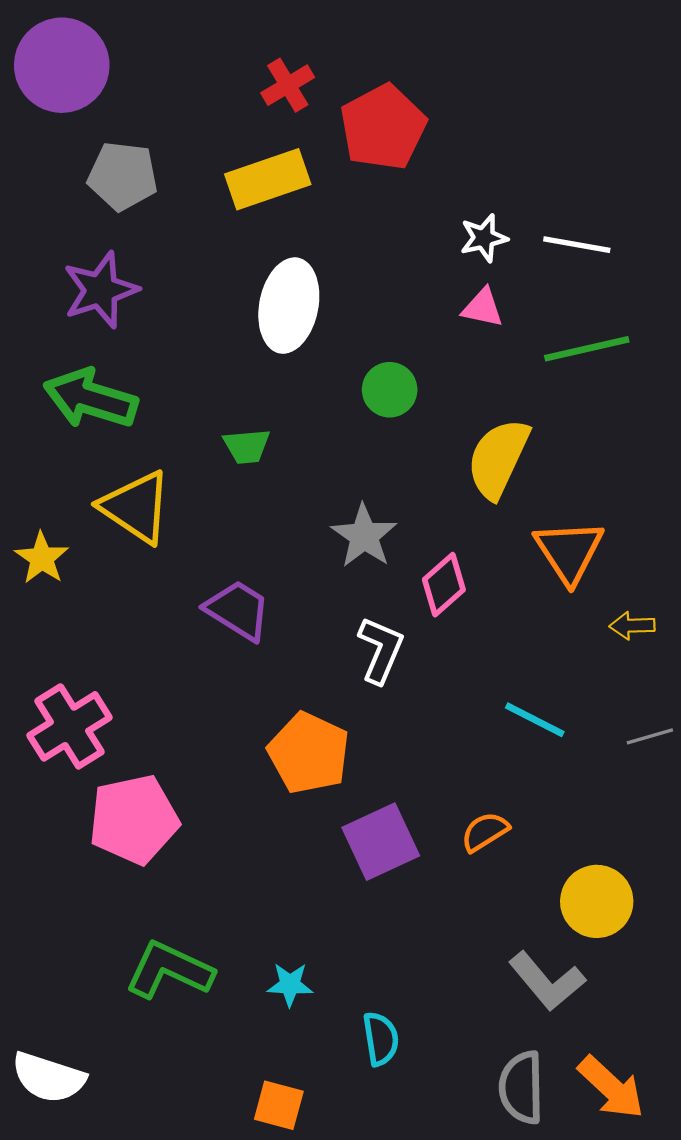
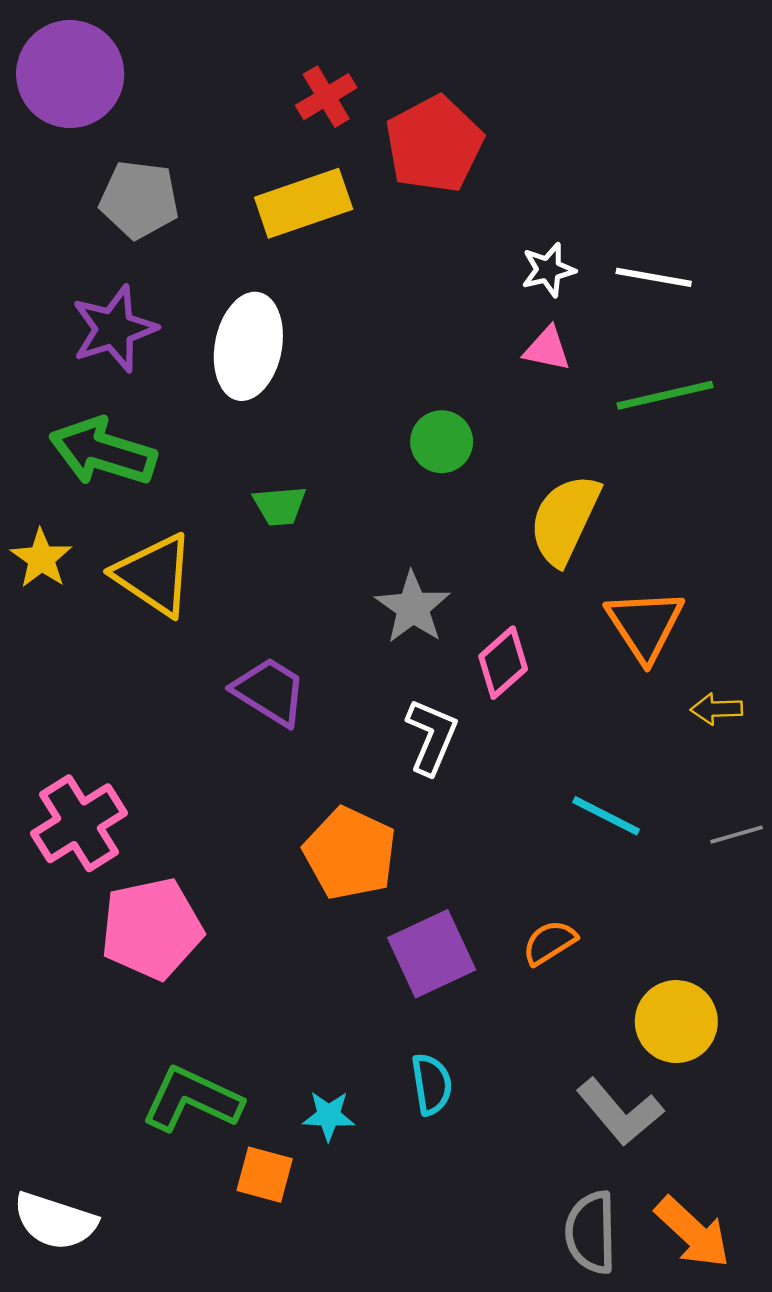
white ellipse: (289, 306) -> (248, 346), moved
yellow star: (42, 558) -> (41, 558), moved
cyan semicircle: (381, 1039) -> (432, 1084), moved
orange square: (279, 1105) -> (265, 1175), moved

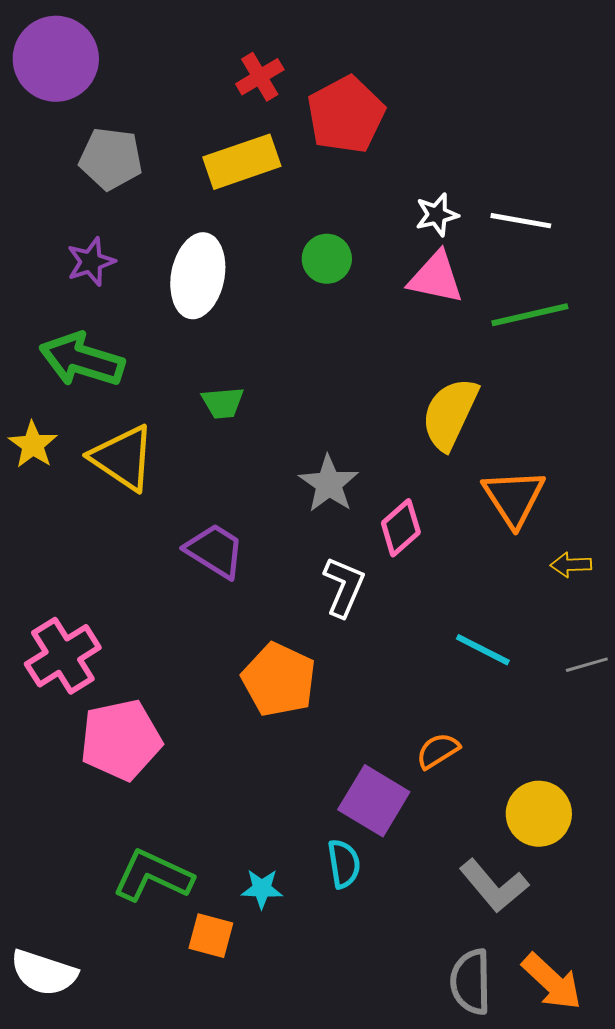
purple star: (114, 329) -> (91, 262), size x0.7
pink triangle: (547, 349) -> (436, 278), size x1.5
green circle: (442, 442) -> (327, 259), moved
purple square: (432, 954) -> (374, 801), moved, turned -34

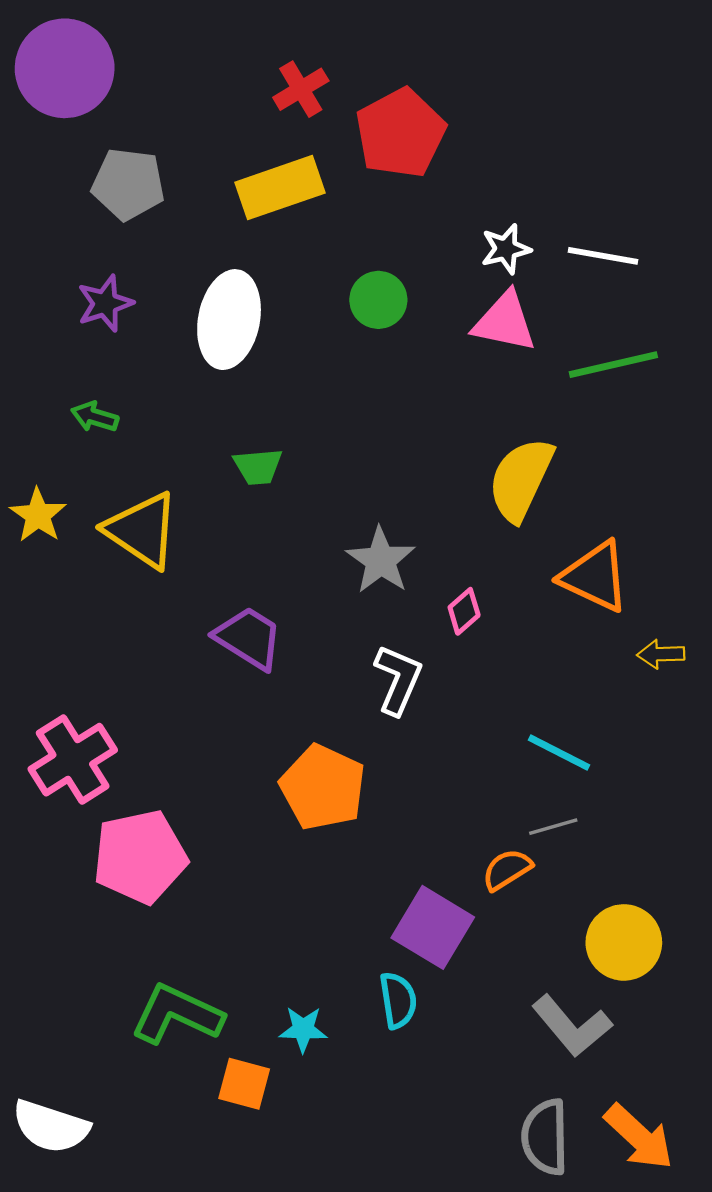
green arrow: (82, 360) -> (95, 417), size x0.5
orange triangle: (514, 498) -> (595, 577), turned -32
pink diamond: (401, 528) -> (464, 611), size x0.7
gray line: (587, 665) -> (553, 827), moved

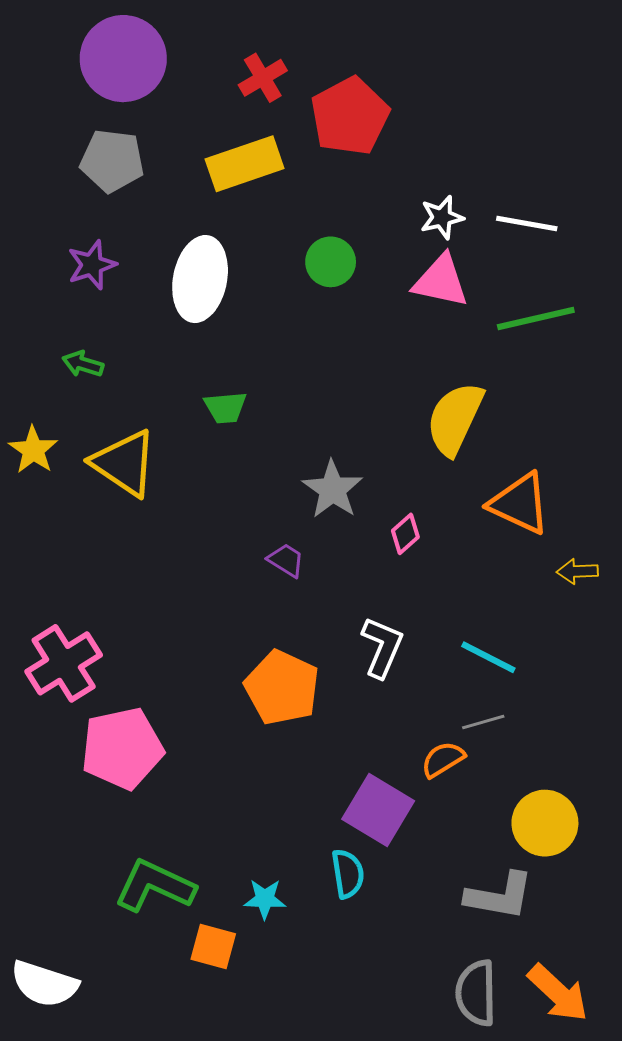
purple circle: (65, 68) -> (123, 59), moved
purple trapezoid: (249, 638) -> (286, 560), moved, size x0.6
white L-shape: (398, 680) -> (382, 647), moved
gray L-shape: (572, 1026) -> (499, 896), turned -40

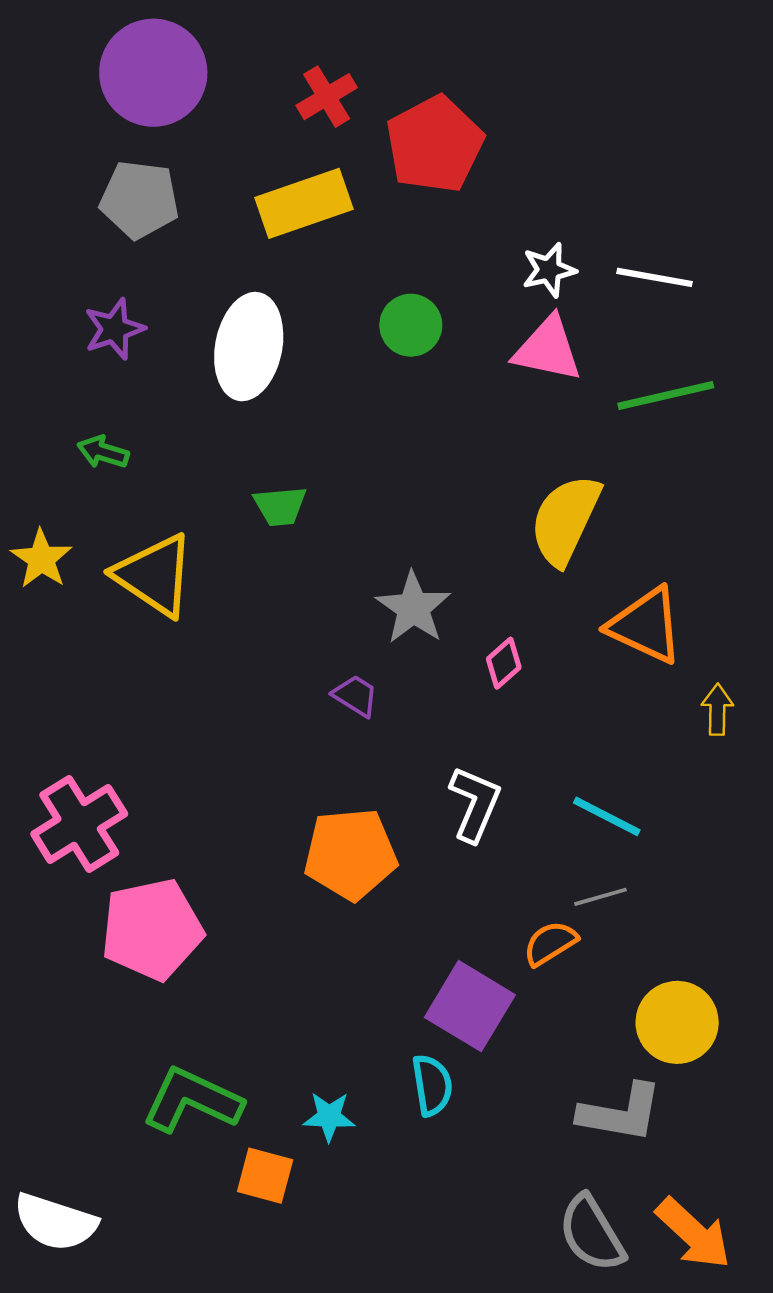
yellow arrow: (577, 571) -> (717, 710), turned 93
orange pentagon: (282, 688) -> (350, 854), turned -30
gray semicircle: (476, 993) -> (592, 1233), turned -30

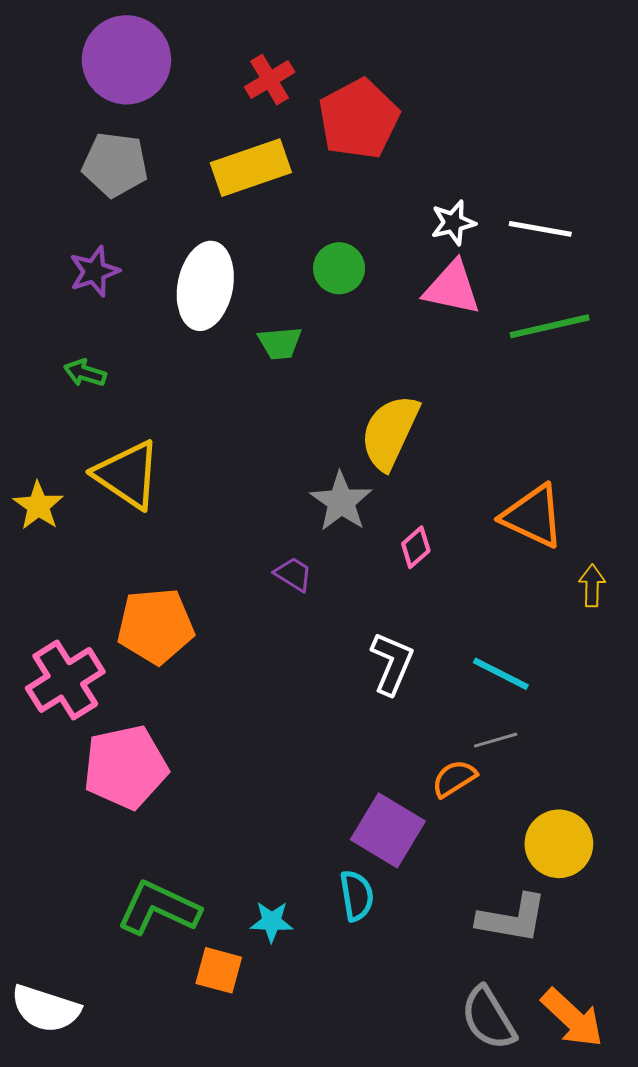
green trapezoid: (280, 506) -> (280, 343), moved
yellow semicircle: (565, 520) -> (390, 432), moved
yellow star: (41, 559) -> (38, 506), moved
orange pentagon: (350, 854) -> (155, 626), moved

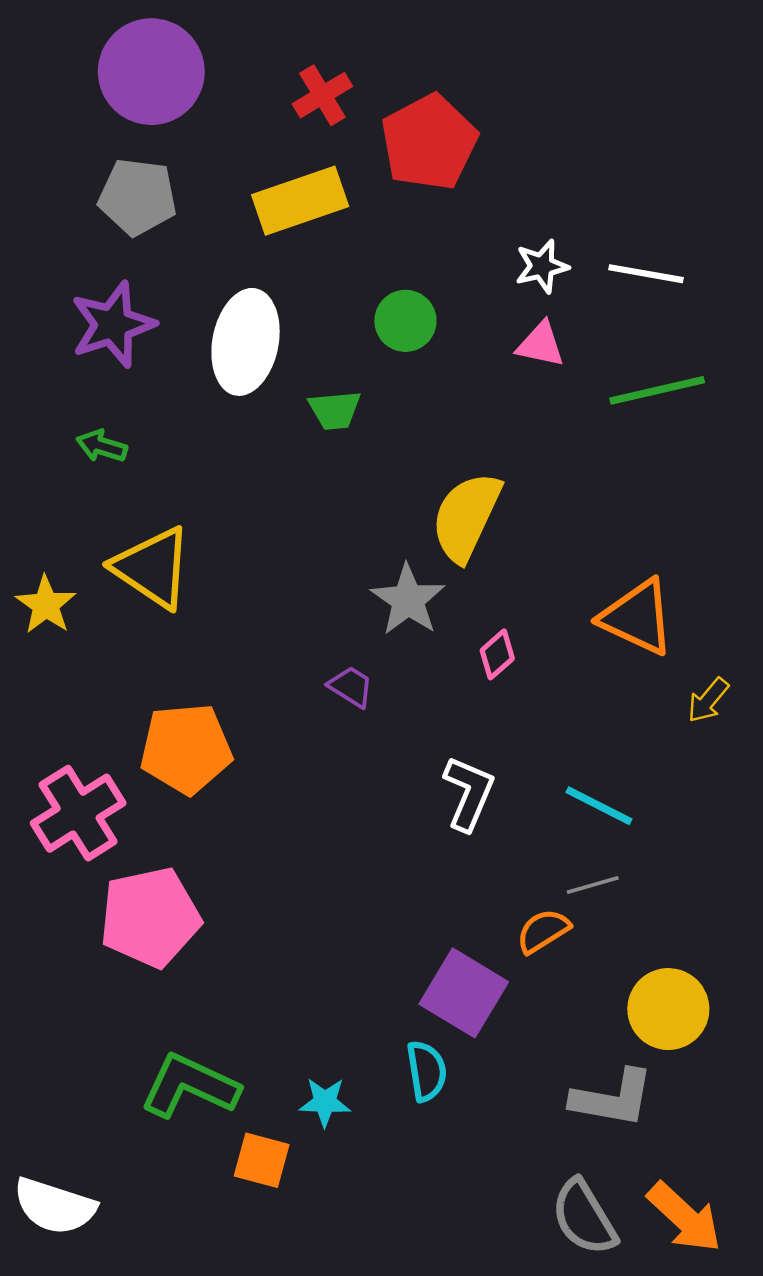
purple star: (94, 271) -> (113, 325), size x1.4
pink triangle: (452, 288) -> (541, 344), size x0.7
yellow arrow: (592, 586) -> (708, 700), turned -141

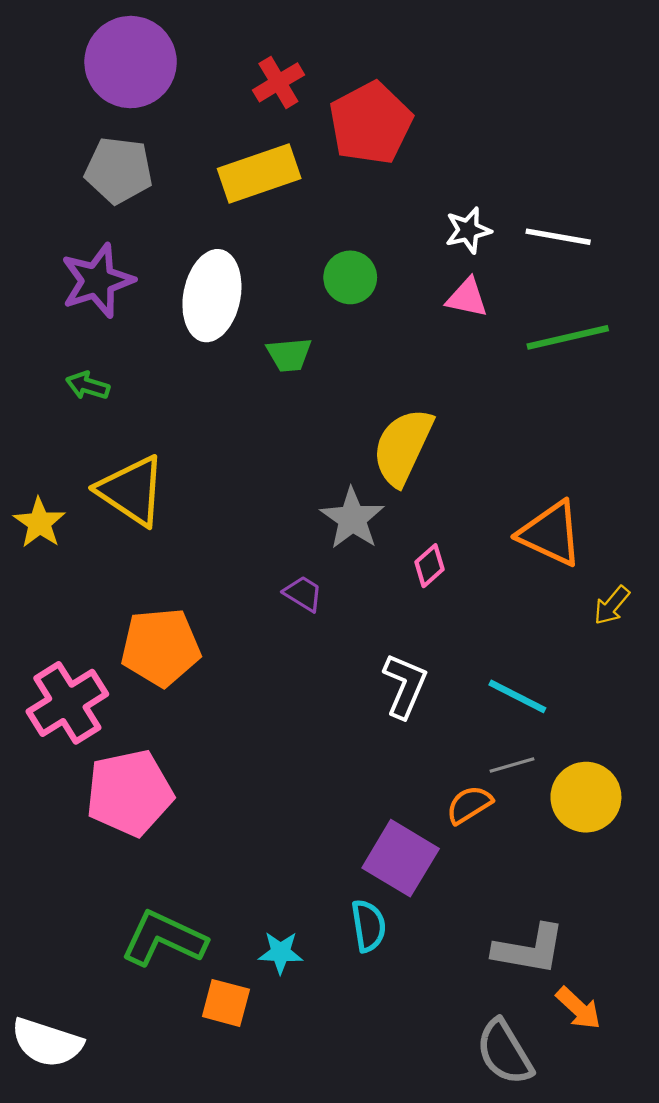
yellow circle: (668, 1009) -> (586, 797), moved
orange arrow: (684, 1217) -> (578, 1008), moved, size x0.7

